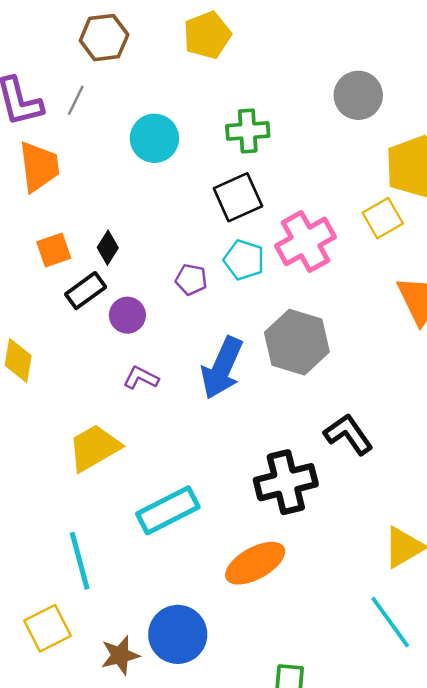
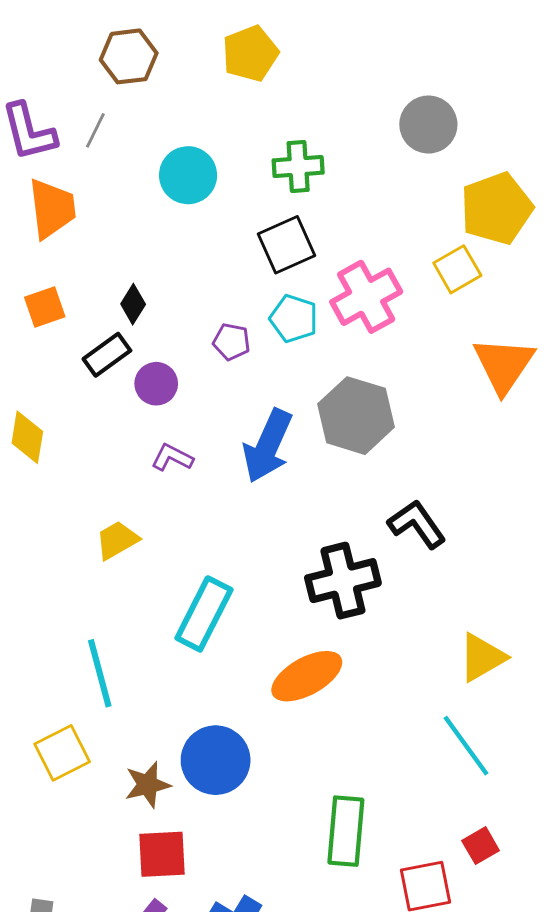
orange square: (54, 250) -> (45, 307), moved
yellow trapezoid: (94, 448) -> (117, 540), size x0.7
cyan rectangle: (168, 510) -> (204, 614), turned -36

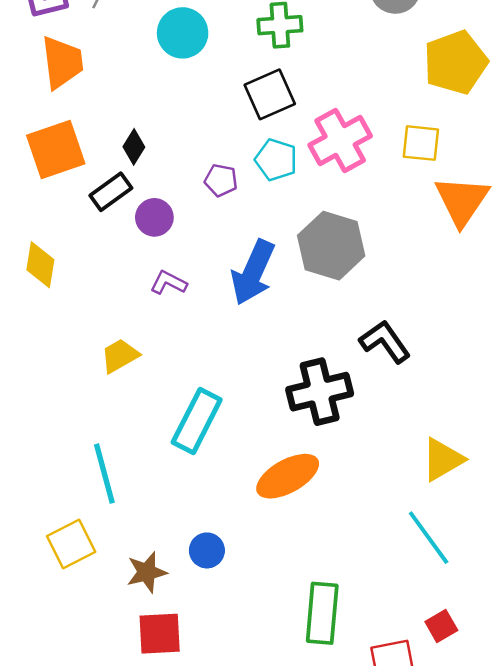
yellow square: (457, 269) -> (421, 143), moved, turned 36
orange square: (45, 307) -> (56, 149), size x1.6
blue circle: (216, 760) -> (207, 550), size x0.6

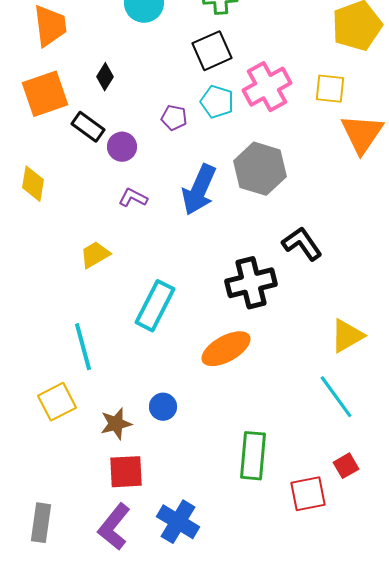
black diamond: (134, 147) -> (105, 77), moved
black rectangle: (111, 192) -> (88, 127), turned 72

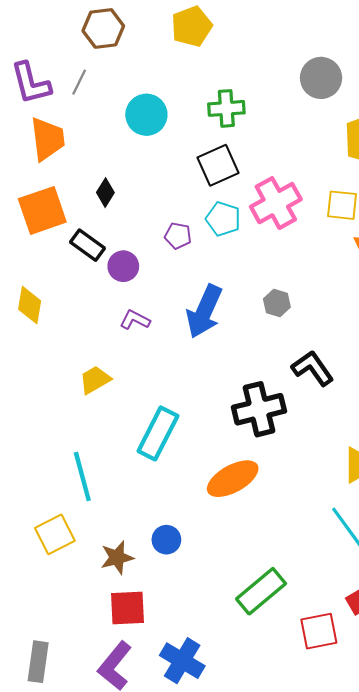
gray hexagon: (260, 169) -> (277, 303), moved, size x0.5
green rectangle: (253, 456) -> (261, 591), turned 45

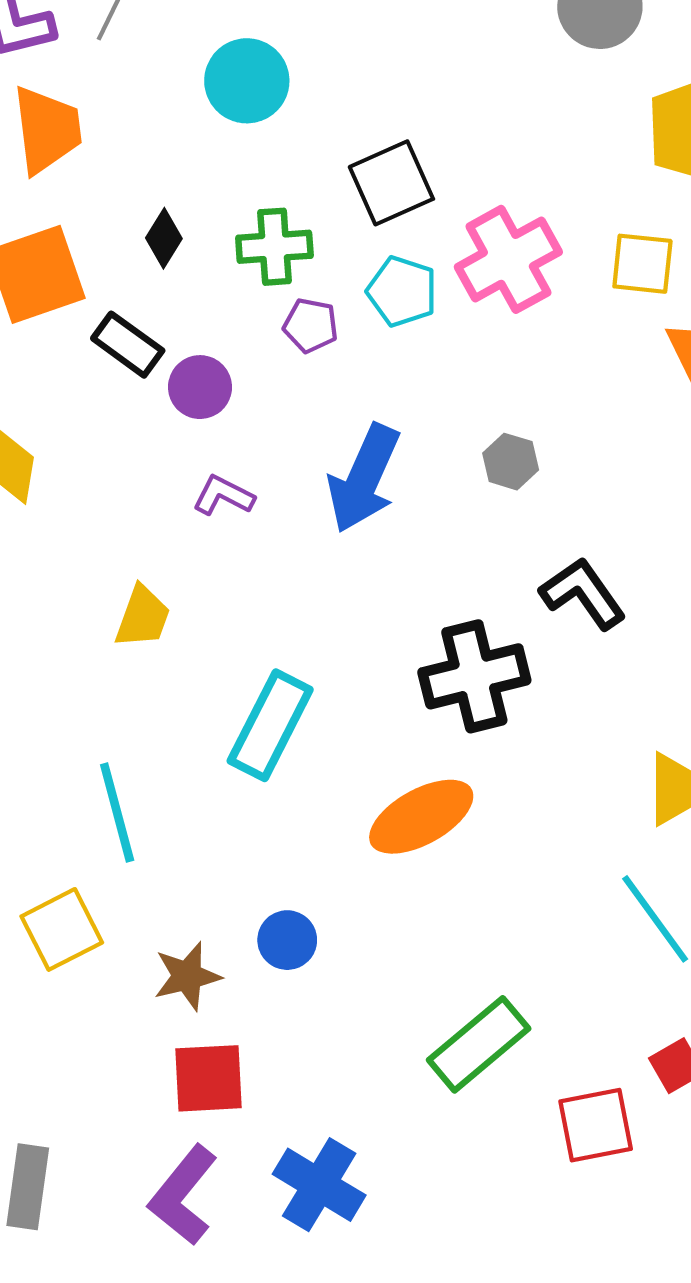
green cross: (226, 108) -> (274, 247), moved
yellow trapezoid: (95, 380) -> (143, 617), turned 140

